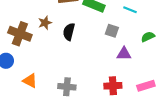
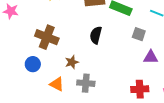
brown star: (45, 23) -> (72, 62), moved
gray cross: (67, 87) -> (86, 83), moved

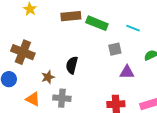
gray square: (139, 34) -> (115, 49), turned -32
black semicircle: (96, 35) -> (72, 65), moved

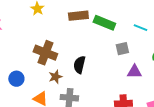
brown cross: (23, 52) -> (45, 53), moved

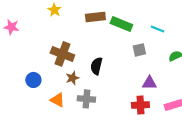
purple triangle: (134, 72) -> (149, 83), moved

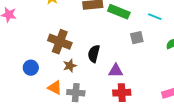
purple triangle: (149, 83) -> (116, 71), moved
gray cross: (86, 99) -> (76, 93), moved
red cross: (140, 105) -> (122, 93), moved

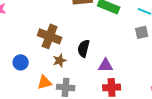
gray square: (137, 38) -> (142, 32), moved
orange triangle: (55, 88) -> (45, 82), turned -42

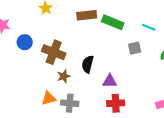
gray square: (142, 32) -> (135, 48), moved
blue circle: (21, 62) -> (25, 42), moved

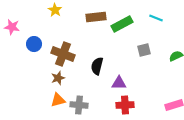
green rectangle: (113, 22) -> (122, 24), turned -50
cyan line: (149, 27) -> (156, 18), moved
brown star: (64, 76) -> (58, 78), moved

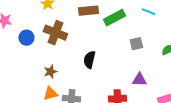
brown cross: (63, 54) -> (55, 33), moved
purple triangle: (119, 83) -> (139, 80), moved

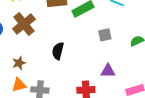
brown cross: (55, 33) -> (24, 24), turned 30

